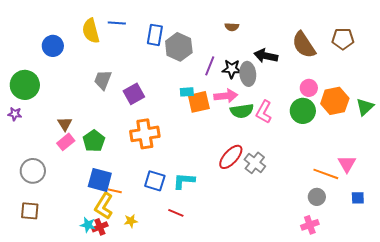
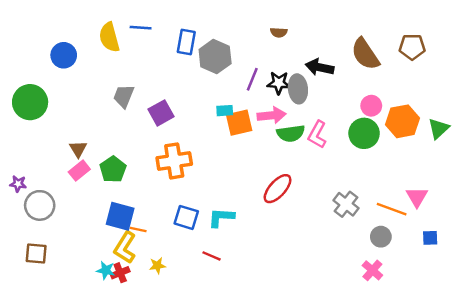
purple star: (15, 114) -> (18, 184), moved
gray cross: (255, 163) -> (346, 204), moved
pink cross: (310, 225) -> (372, 270), turned -30

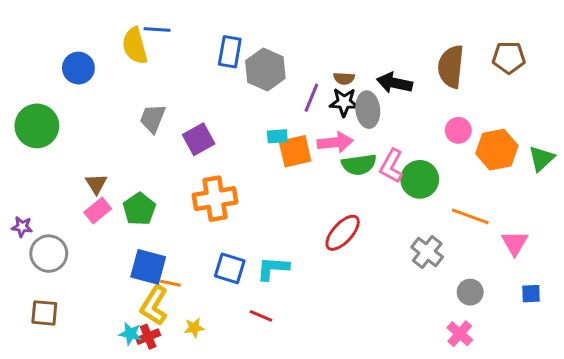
blue line: (141, 28) -> (157, 29), moved
brown semicircle: (279, 32) -> (344, 78), moved
brown semicircle: (365, 54) -> (451, 67), turned 40
green circle: (364, 133) -> (420, 179), moved
orange line: (392, 209) -> (470, 216), moved

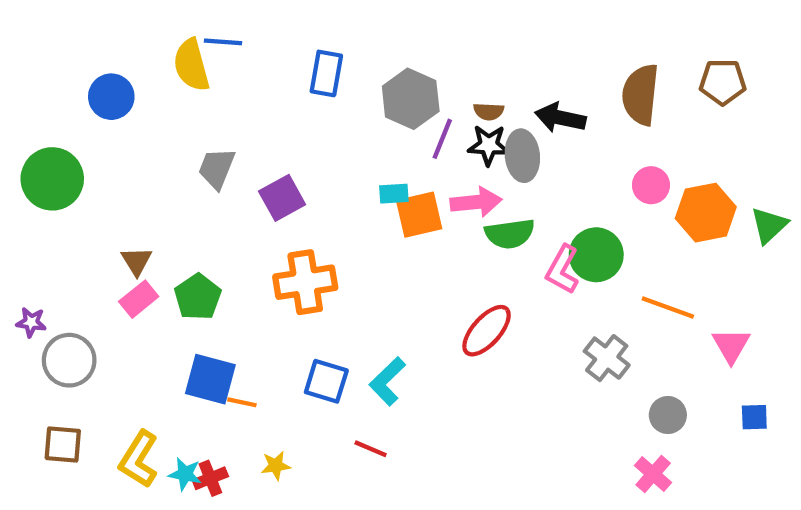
gray hexagon: (265, 70) -> (411, 99), moved
pink L-shape: (392, 166) -> (562, 270), moved
cyan L-shape: (273, 268) -> (387, 381), turned -48
yellow L-shape: (154, 305) -> (139, 459), moved

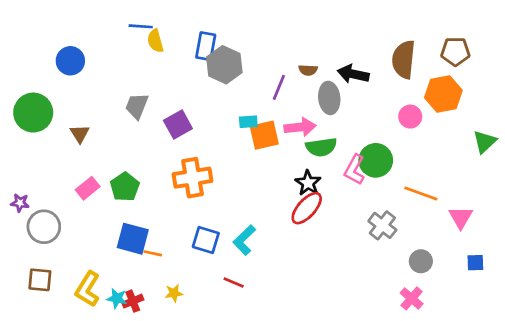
yellow semicircle: (191, 65) -> (155, 41), moved, size x0.7
gray hexagon: (411, 99) -> (224, 65), moved
black star: (489, 145) -> (308, 183), moved, turned 30
orange hexagon: (706, 213) -> (443, 94), moved
brown triangle: (137, 261) -> (80, 134), moved

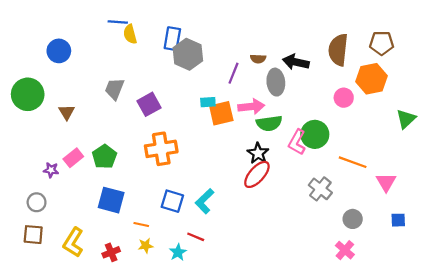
purple star: (20, 203) -> (51, 170), moved
gray circle: (44, 227) -> (37, 202), moved, size x0.7
orange line: (153, 253) -> (141, 225), moved
cyan star: (117, 298) -> (178, 252), moved, turned 30

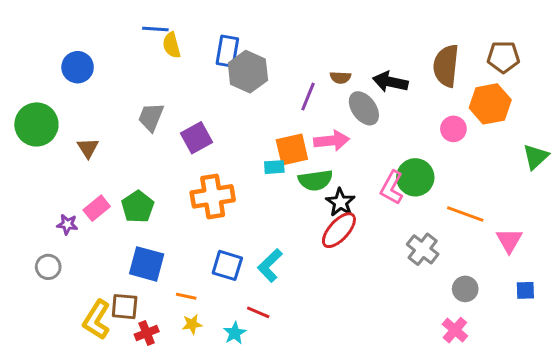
gray ellipse: (276, 82) -> (364, 108), turned -30
cyan rectangle: (208, 102) -> (274, 167), moved
green semicircle: (269, 123) -> (315, 180), moved
brown square: (33, 235) -> (125, 307), moved

